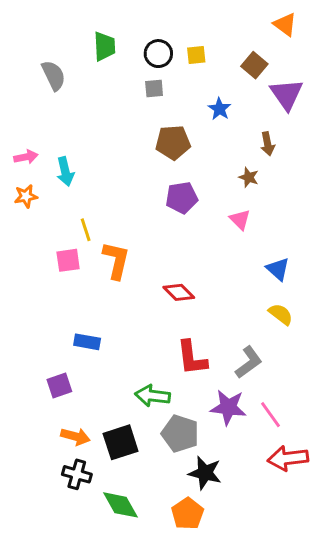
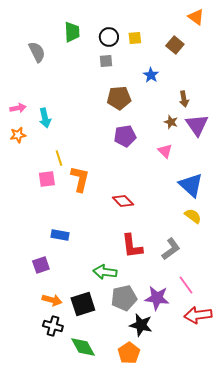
purple triangle: (287, 94) -> (197, 125), moved
blue triangle: (278, 269) -> (191, 185), size x1.5
purple star: (228, 407) -> (157, 298), moved
gray pentagon: (180, 434) -> (124, 298), turned -30

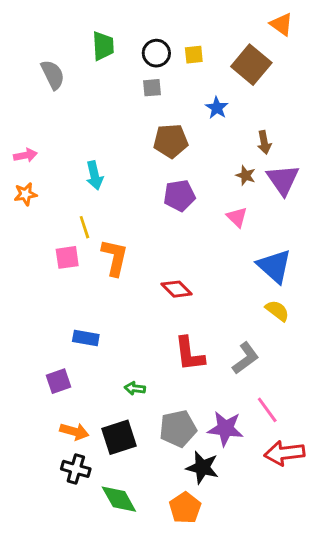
brown square: (175, 45) -> (251, 65), size x1.5
cyan arrow: (45, 118) -> (94, 175), moved
green arrow: (105, 272) -> (135, 388), moved, size x0.6

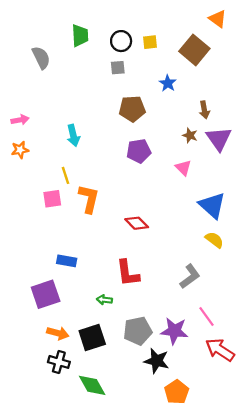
red L-shape: (189, 354) -> (128, 273), moved
purple square: (59, 381) -> (46, 294), size x1.5
red arrow: (284, 453) -> (220, 350), turned 40
orange pentagon: (185, 508) -> (177, 392), moved

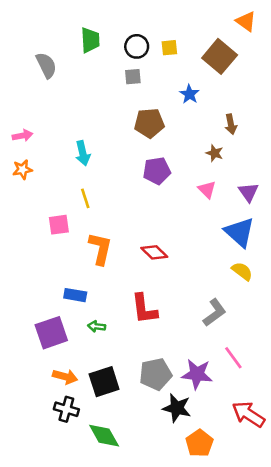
purple triangle: (219, 139) -> (248, 192), moved, size x0.7
yellow line: (66, 175) -> (85, 198), moved
orange L-shape: (89, 199) -> (100, 249), moved
green arrow: (104, 300) -> (97, 326), moved
red arrow: (220, 350) -> (248, 414), moved

